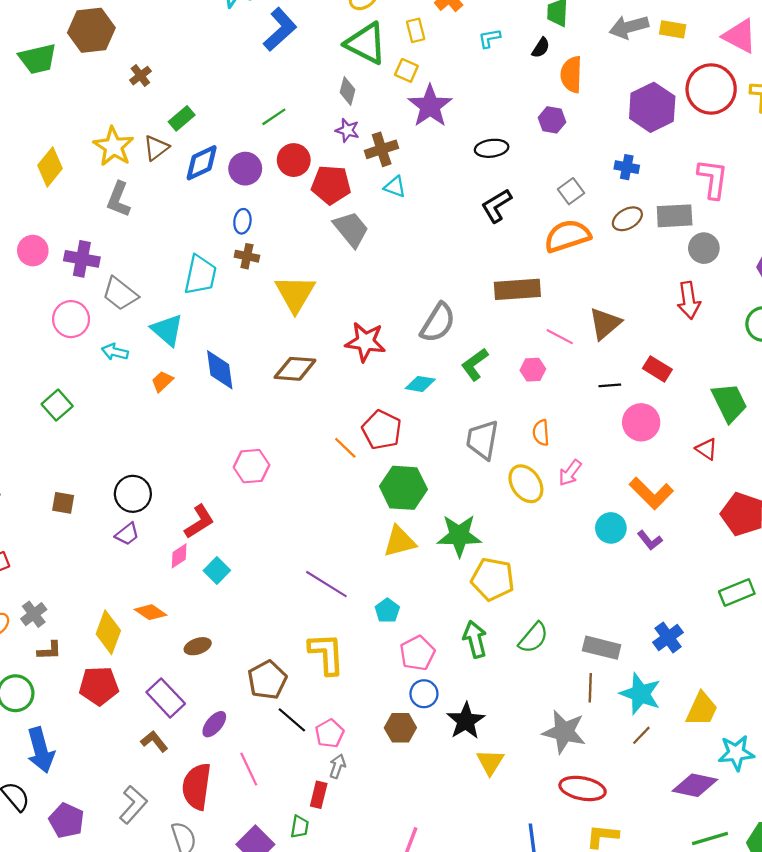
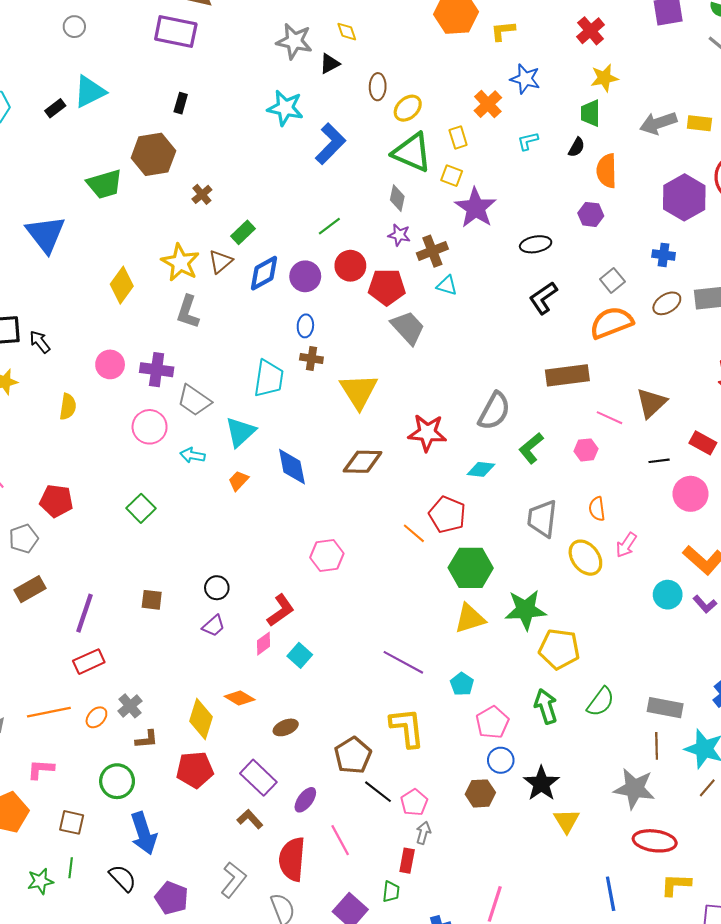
cyan triangle: (167, 330) -> (240, 432), turned 40
black circle: (133, 494) -> (217, 588), size x0.7

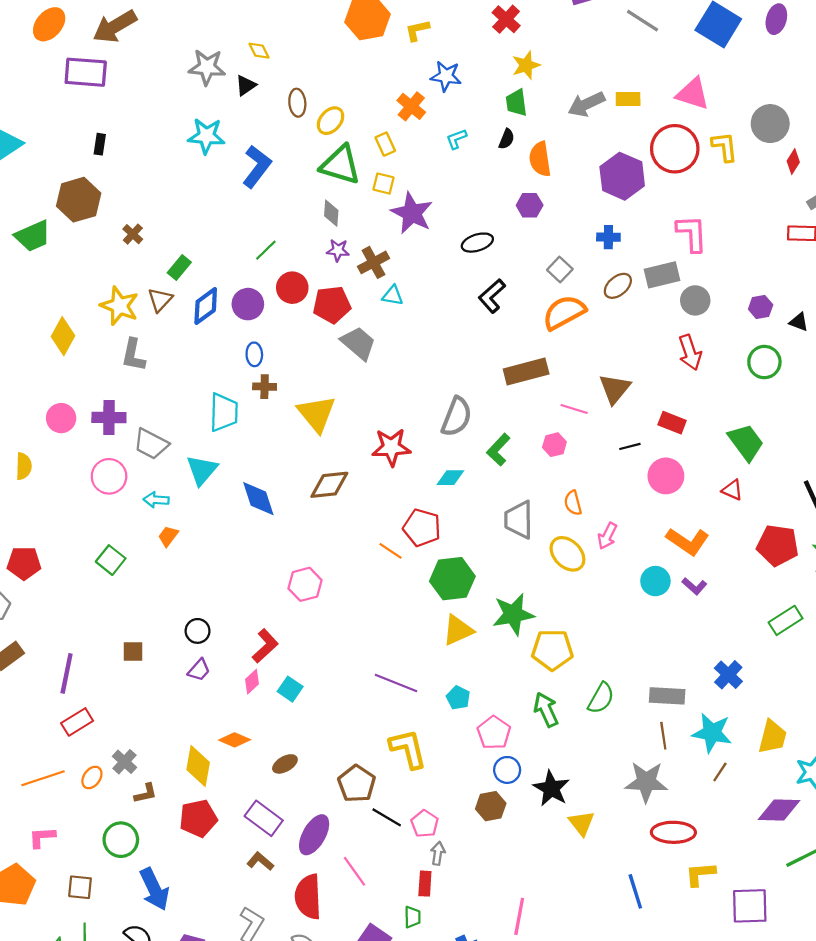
orange trapezoid: (238, 481) -> (168, 536), moved
purple ellipse: (305, 800) -> (314, 835), size x1.5

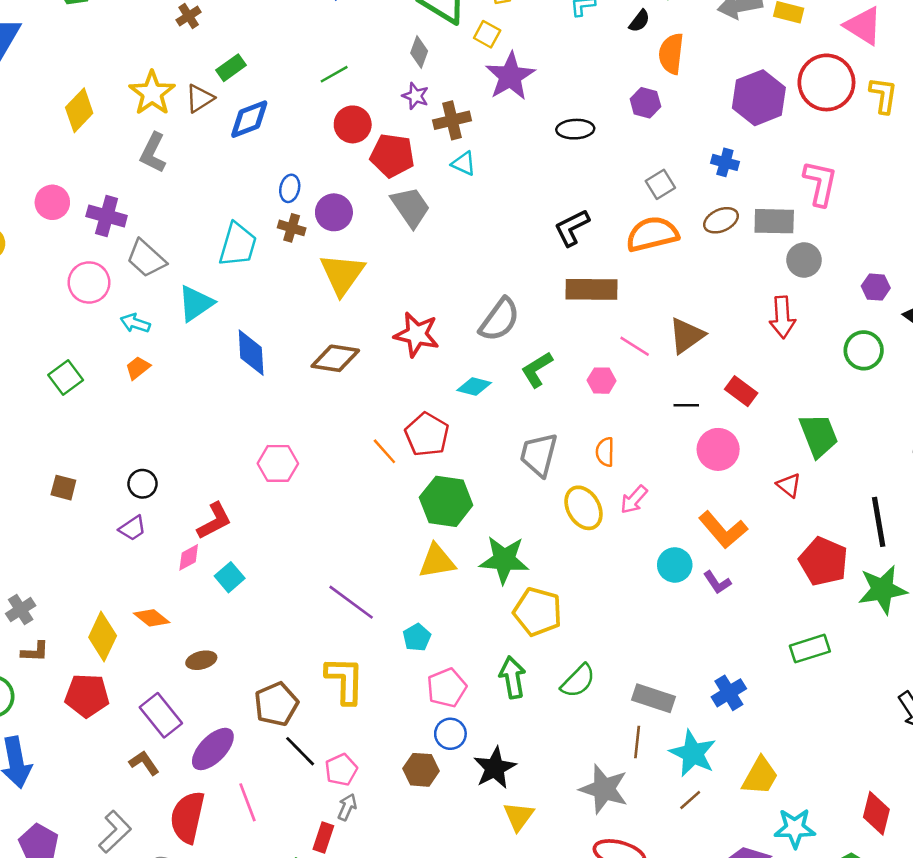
black L-shape: (492, 296) -> (572, 228), moved
purple circle: (248, 304) -> (334, 212), moved

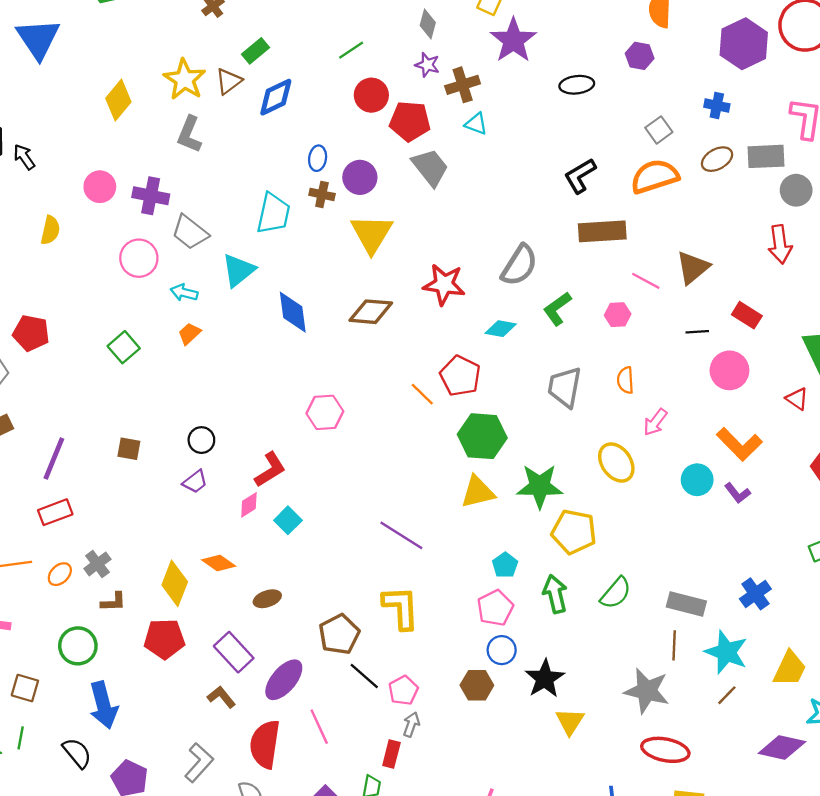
yellow ellipse: (584, 508) -> (616, 463), moved
cyan pentagon: (417, 637) -> (505, 565), moved

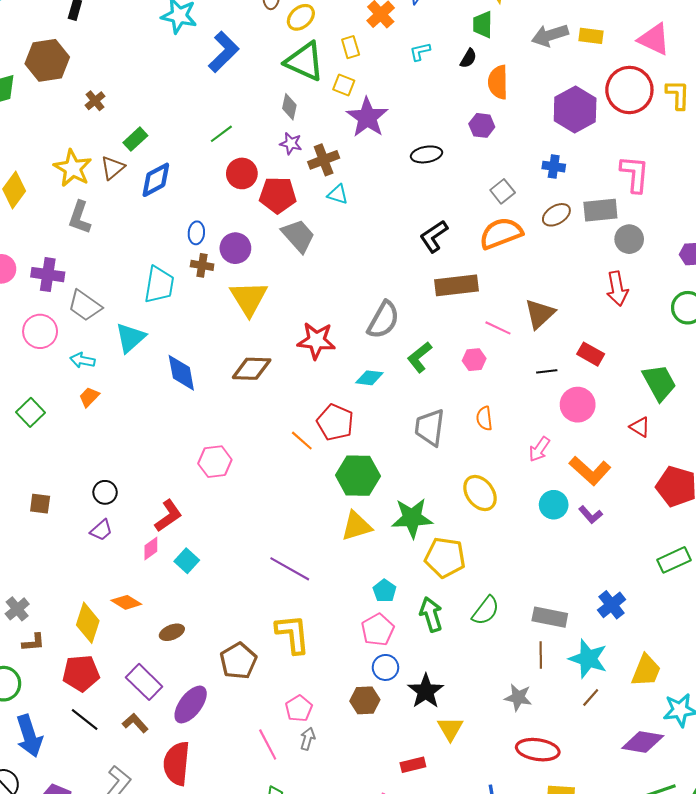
pink arrow: (655, 422) -> (539, 449), moved
black line: (364, 676) -> (85, 719), moved
gray star: (647, 691) -> (518, 697), size x0.7
pink line: (319, 727) -> (268, 745), moved
red rectangle: (391, 754) -> (413, 765), moved, turned 65

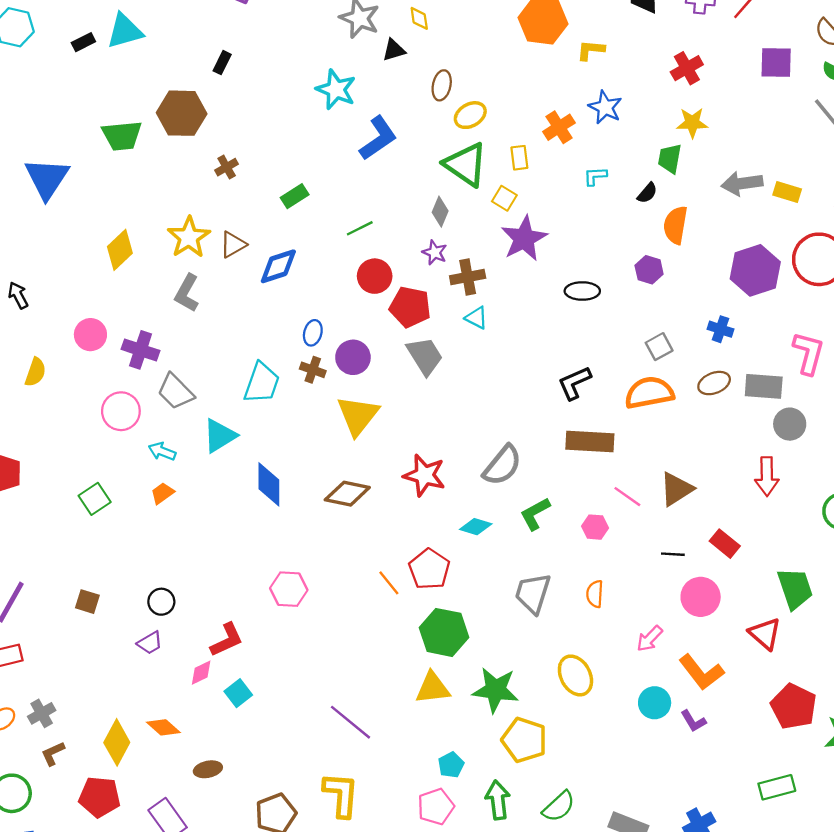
green rectangle: (135, 139) -> (295, 196), moved
red triangle: (640, 427) -> (765, 634), size x1.4
brown L-shape: (33, 642) -> (53, 753), turned 150

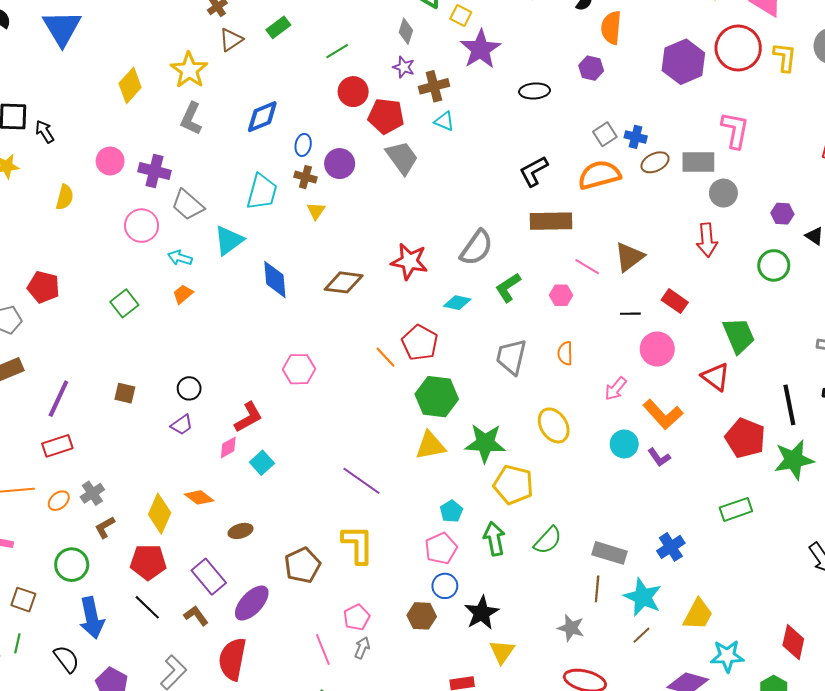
brown triangle: (233, 245) -> (231, 40), moved
blue diamond: (278, 266) -> (262, 117), moved
blue cross: (721, 329) -> (636, 137), moved
yellow triangle: (358, 415) -> (316, 211), moved, size x0.5

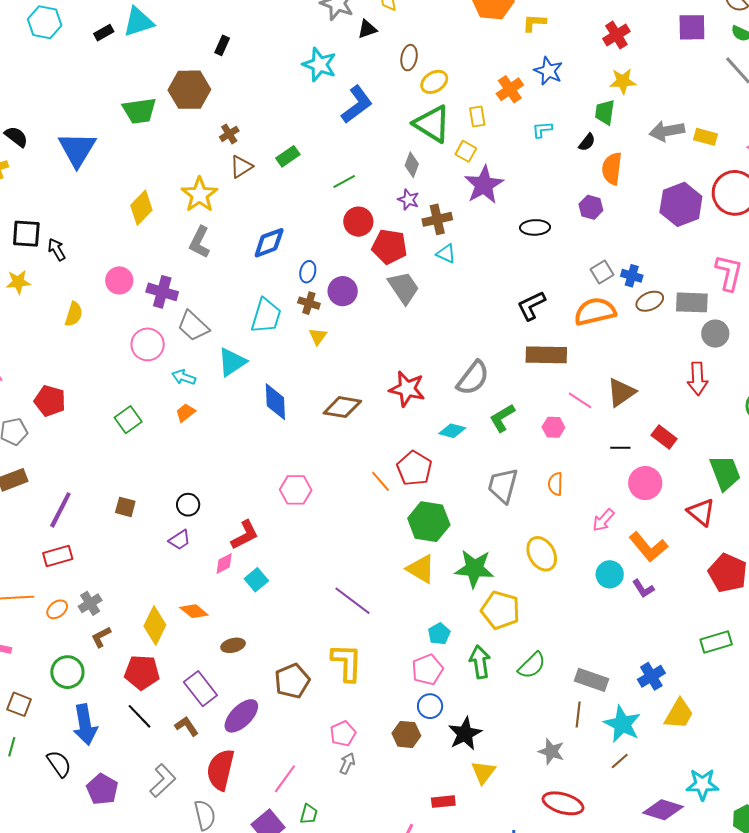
yellow triangle: (430, 446) -> (421, 569), turned 40
yellow trapezoid: (698, 614) -> (679, 714), moved
pink line: (323, 649) -> (285, 779), moved, turned 56

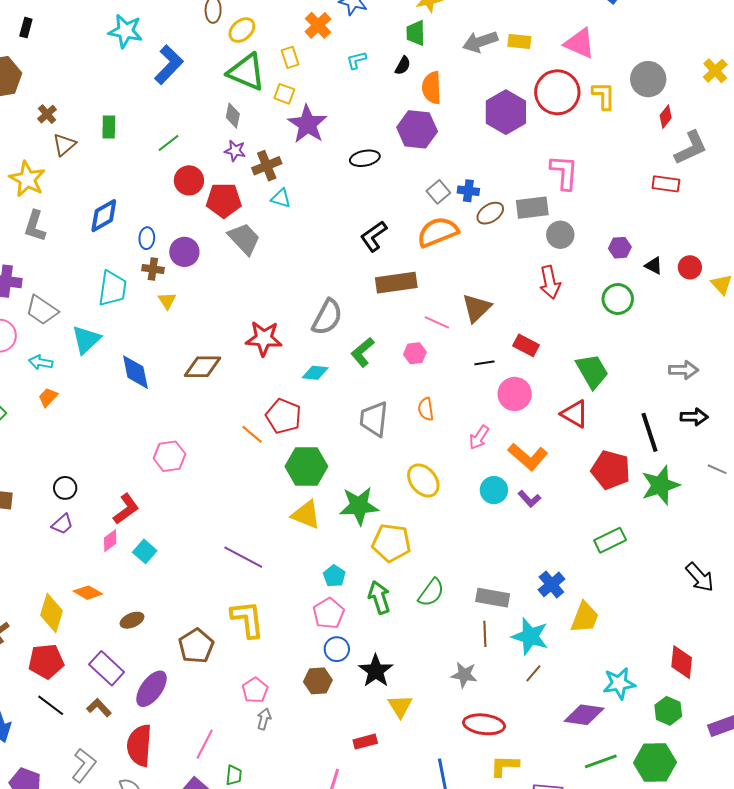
green rectangle: (288, 156) -> (109, 127), turned -45
purple hexagon: (591, 207) -> (417, 129), size x1.6

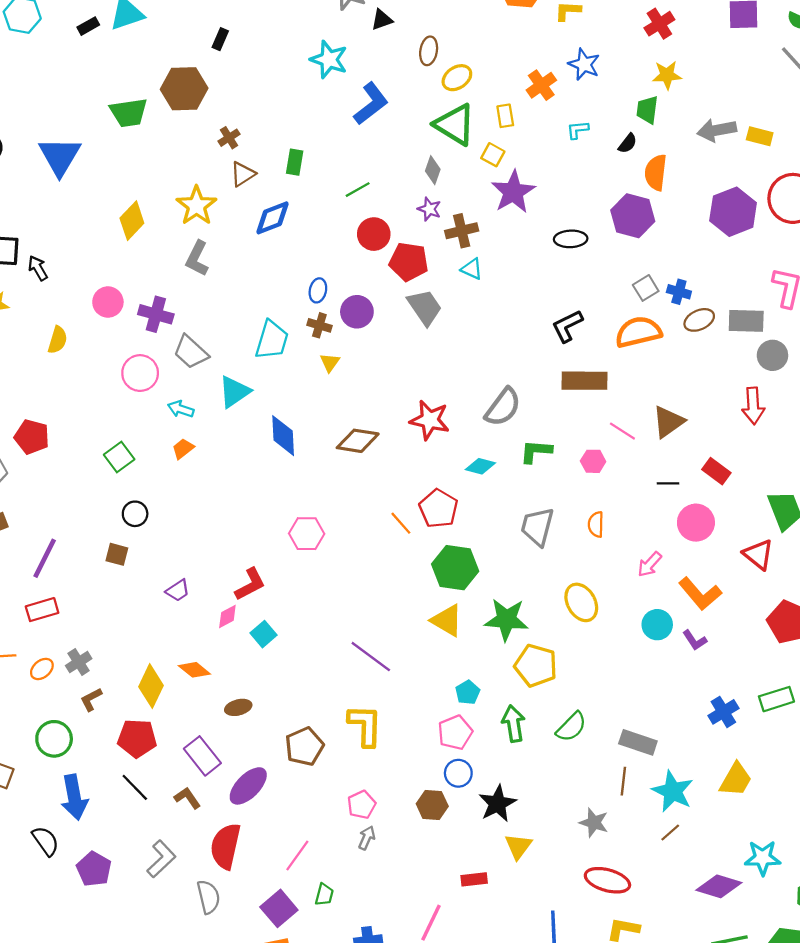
blue diamond: (104, 216) -> (272, 218), moved
green L-shape: (363, 352) -> (536, 451), turned 36
black circle: (65, 488) -> (135, 514), moved
blue cross: (551, 584) -> (723, 712), moved

